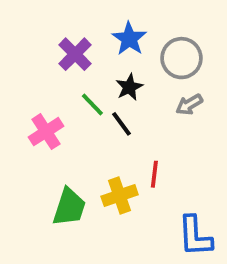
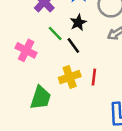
pink cross: (46, 132) -> (26, 50), turned -30
yellow cross: (120, 195) -> (70, 77), moved

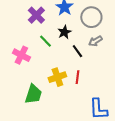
black line: (73, 46) -> (77, 51), moved

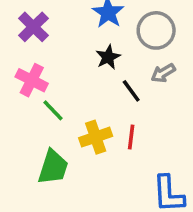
purple cross: (36, 15) -> (33, 27), moved
green line: (45, 41) -> (53, 110), moved
pink cross: (21, 55) -> (32, 80), moved

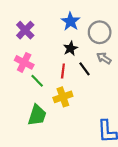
gray arrow: (163, 73) -> (104, 58), turned 64
red line: (131, 137) -> (63, 71), moved

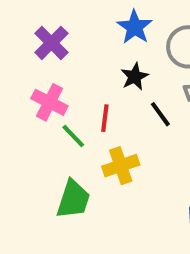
red line: (63, 71) -> (105, 118), moved

